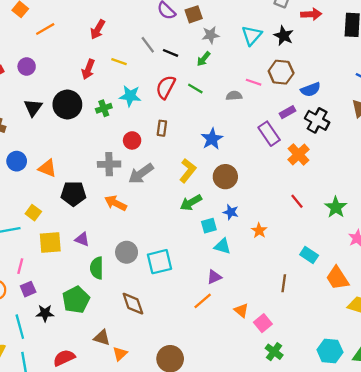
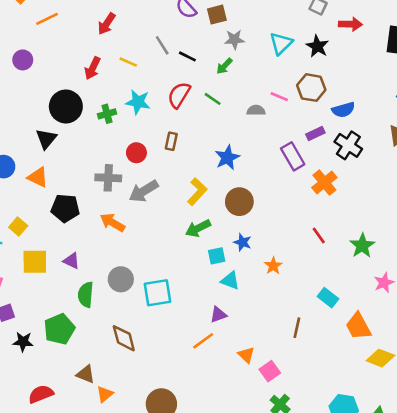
black triangle: (33, 108) -> (46, 139), moved

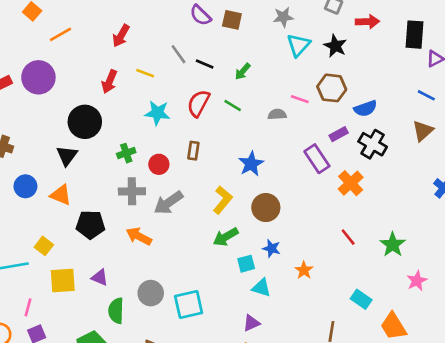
brown square: (217, 15) -> (232, 20), turned 30
gray star: (234, 39) -> (283, 17), moved
purple circle: (23, 60) -> (38, 77), size x1.6
green cross: (107, 114) -> (126, 153), moved

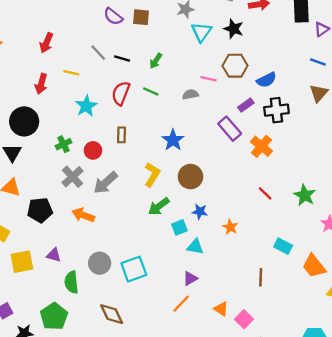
cyan star: (157, 113) -> (86, 106), turned -30
black cross: (373, 144) -> (276, 110), turned -30
gray cross: (132, 191) -> (72, 177), turned -35

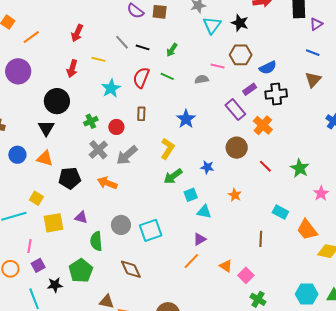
brown circle: (190, 177) -> (237, 148), moved
blue star: (200, 212) -> (207, 167), moved

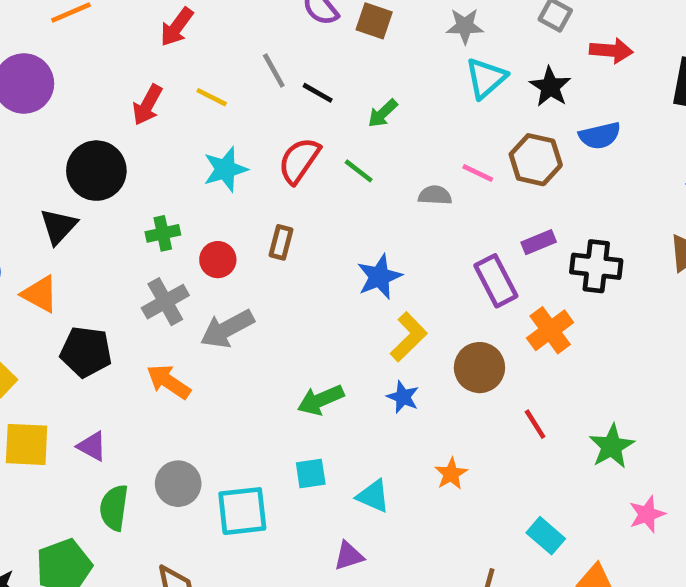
blue semicircle: (268, 68) -> (600, 136), moved
yellow L-shape: (167, 149) -> (409, 337), moved
cyan square: (191, 195) -> (311, 473), moved

